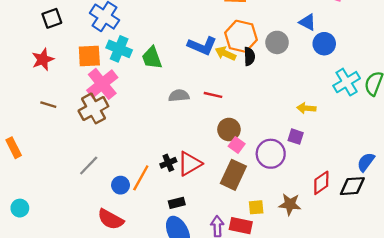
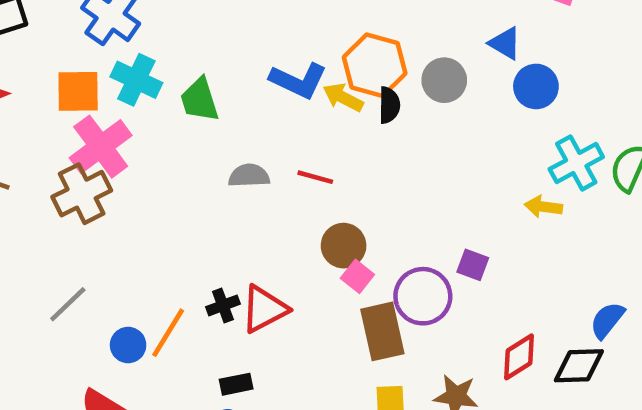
yellow arrow: (306, 108) -> (543, 207), moved
brown rectangle: (233, 175) -> (382, 331), moved, turned -40

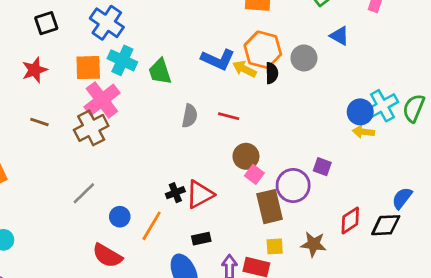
blue circle: (536, 86) -> (360, 112), moved
gray semicircle: (249, 176) -> (190, 116), turned 105
orange line: (168, 333) -> (152, 226), moved
black rectangle: (236, 384) -> (201, 239), moved

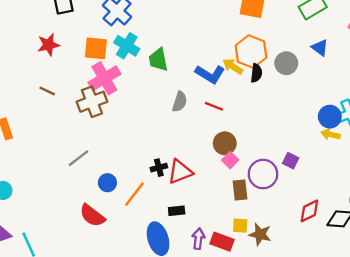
blue L-shape: (218, 59) -> (210, 74), moved
brown rectangle: (270, 207) -> (240, 190), size x0.7
brown star: (313, 244) -> (260, 234), moved

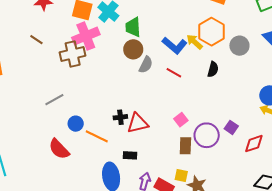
black semicircle: (256, 73) -> (213, 69), moved
brown circle: (225, 143) -> (133, 49), moved
orange line: (134, 194) -> (97, 136), turned 70
red diamond: (309, 211) -> (254, 144), moved

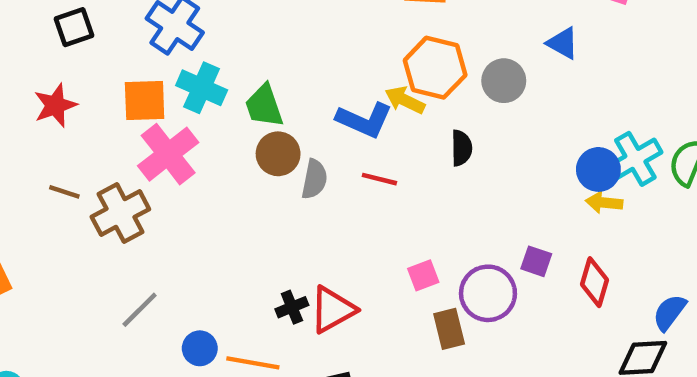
brown cross: (73, 54) -> (120, 213), moved
pink square: (181, 120) -> (423, 275), turned 32
red diamond: (254, 144) -> (595, 282), turned -40

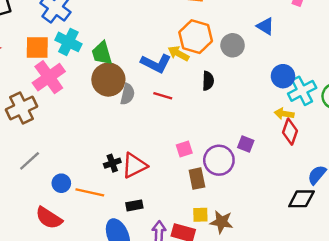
brown circle: (278, 154) -> (108, 80), size x1.4
blue circle: (598, 169) -> (283, 76), moved
red diamond: (595, 282) -> (290, 132), moved

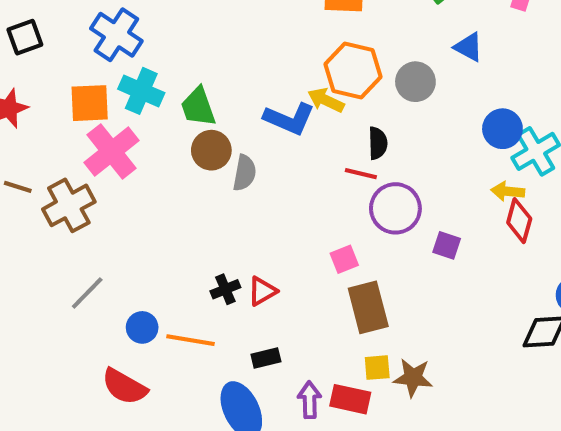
brown circle: (108, 80) -> (211, 150), size x0.7
red line: (163, 96) -> (361, 174), moved
purple circle: (219, 160) -> (395, 208), moved
red triangle: (134, 165) -> (262, 291), size x0.7
brown rectangle: (197, 179) -> (368, 307), size x1.4

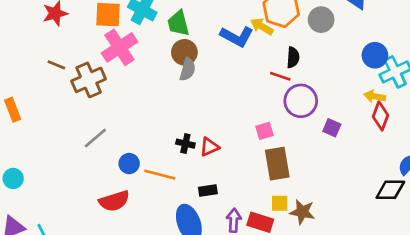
gray semicircle: (245, 173) -> (187, 69), moved
black cross: (225, 289) -> (185, 144), turned 30
red semicircle: (124, 387) -> (114, 201), turned -52

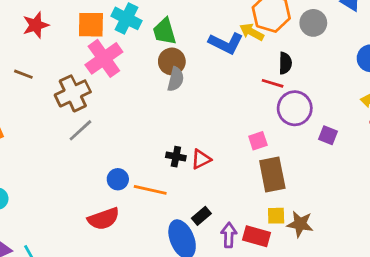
brown line: (56, 65) -> (23, 74), moved
gray line: (95, 138) -> (80, 130), moved
black rectangle: (208, 191) -> (201, 216), moved, turned -30

